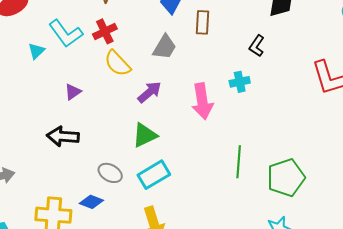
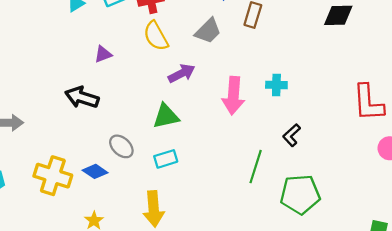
black L-shape: (257, 46) -> (292, 135), moved
cyan rectangle: (154, 175) -> (166, 159), size x0.7

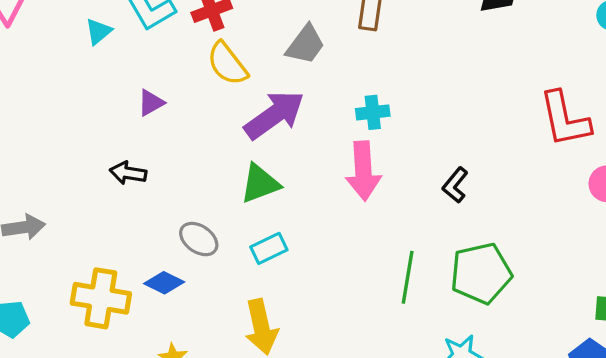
purple arrow: (182, 73) -> (274, 115), size x1.5
cyan cross: (276, 85) -> (373, 112), moved
pink arrow: (233, 96) -> (363, 171), moved
black arrow: (82, 97) -> (128, 173), size x0.7
green line: (256, 167) -> (408, 277), moved

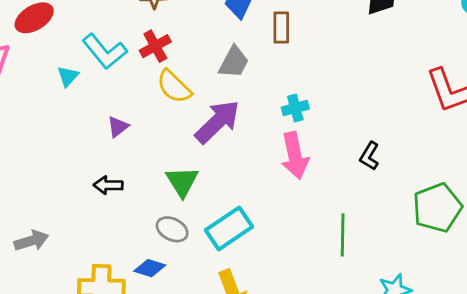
green triangle: (260, 183) -> (182, 182), moved, turned -33
cyan rectangle: (269, 248) -> (229, 228), size x1.6
green pentagon: (481, 273) -> (437, 208), moved

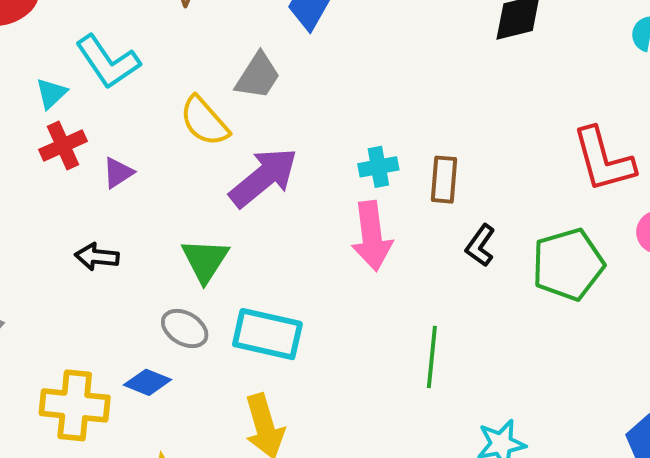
brown rectangle: (281, 28) -> (444, 180), moved
red cross: (155, 46) -> (63, 145), moved
gray trapezoid: (234, 62) -> (258, 76), moved
green pentagon: (437, 208) -> (568, 264), moved
cyan rectangle: (229, 228) -> (267, 334), turned 42

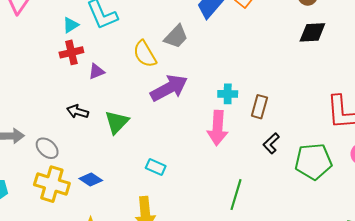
green triangle: (205, 260) -> (117, 122), moved
gray ellipse: (185, 329) -> (47, 148), moved
cyan rectangle: (267, 334) -> (156, 167), size x0.6

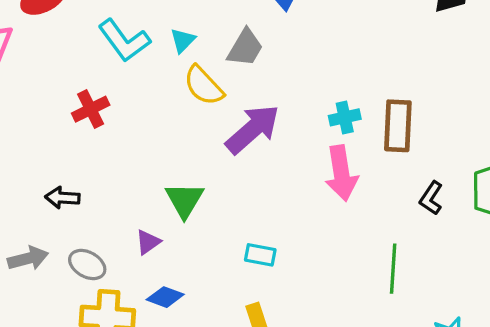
cyan triangle: (71, 25) -> (183, 40), moved
purple triangle: (96, 71) -> (148, 242), moved
brown rectangle: (259, 107) -> (398, 126), size x1.4
black arrow: (78, 112) -> (62, 198), moved
black L-shape: (271, 143) -> (431, 198), moved

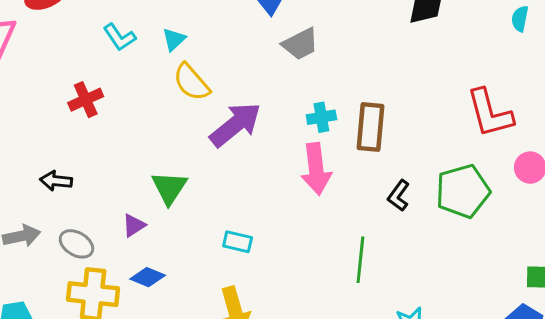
cyan L-shape: (124, 40) -> (120, 37), size x0.7
gray trapezoid: (245, 48) -> (300, 44), moved, turned 30

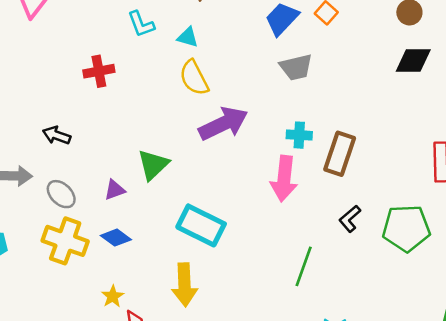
cyan triangle: (174, 39) -> (188, 37), turned 45
cyan rectangle: (238, 242) -> (201, 225), size x1.8

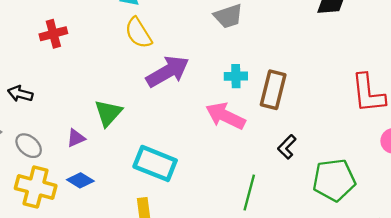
pink arrow: (284, 179) -> (225, 116), turned 114
green pentagon: (406, 228) -> (334, 180), moved

